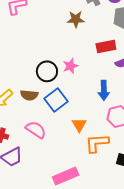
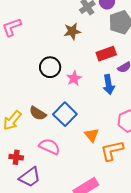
black circle: (47, 71) -> (50, 67), moved
blue arrow: (104, 90) -> (109, 85), moved
brown semicircle: (29, 95) -> (38, 113), turned 36

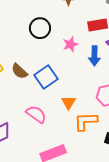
pink star: (74, 78) -> (70, 44), moved
pink semicircle: (49, 147) -> (36, 114), moved

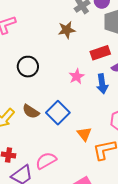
black circle: (40, 28) -> (28, 67), moved
pink semicircle: (36, 114) -> (46, 161), moved, turned -55

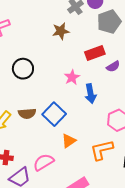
blue arrow: (102, 84) -> (91, 94), moved
brown semicircle: (31, 111) -> (27, 113), turned -36
orange triangle: (84, 134) -> (69, 141), moved, turned 35

